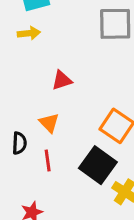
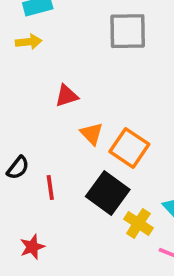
orange triangle: (49, 123) -> (92, 134), moved
black semicircle: (19, 143) -> (18, 168), turned 35

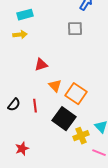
gray square: (128, 31) -> (75, 29), size x0.7
red line: (50, 188) -> (35, 106), moved
yellow cross: (138, 223) -> (81, 136), turned 35

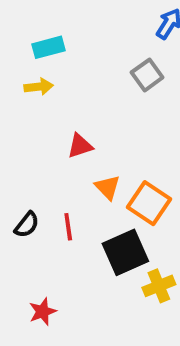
gray square: (75, 29) -> (147, 75), turned -35
black square: (64, 119) -> (125, 252), turned 30

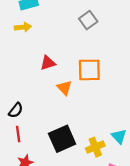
orange square: (149, 203) -> (89, 70), moved, turned -35
red line: (68, 227) -> (18, 134), moved
black square: (125, 252) -> (62, 139), moved

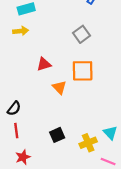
gray square: (88, 20) -> (82, 34), moved
black square: (62, 139) -> (57, 135), size x0.6

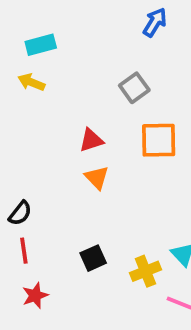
yellow arrow: (21, 31) -> (31, 82), turned -152
red triangle: (44, 64) -> (91, 140), moved
orange square: (83, 71) -> (159, 140), moved

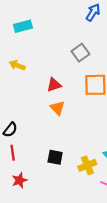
yellow arrow: (31, 82) -> (17, 65), moved
black square: (93, 258) -> (55, 157), turned 35

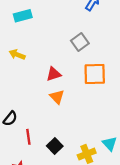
red line: (13, 153) -> (28, 137), moved
black square: (55, 157) -> (55, 146), turned 35

